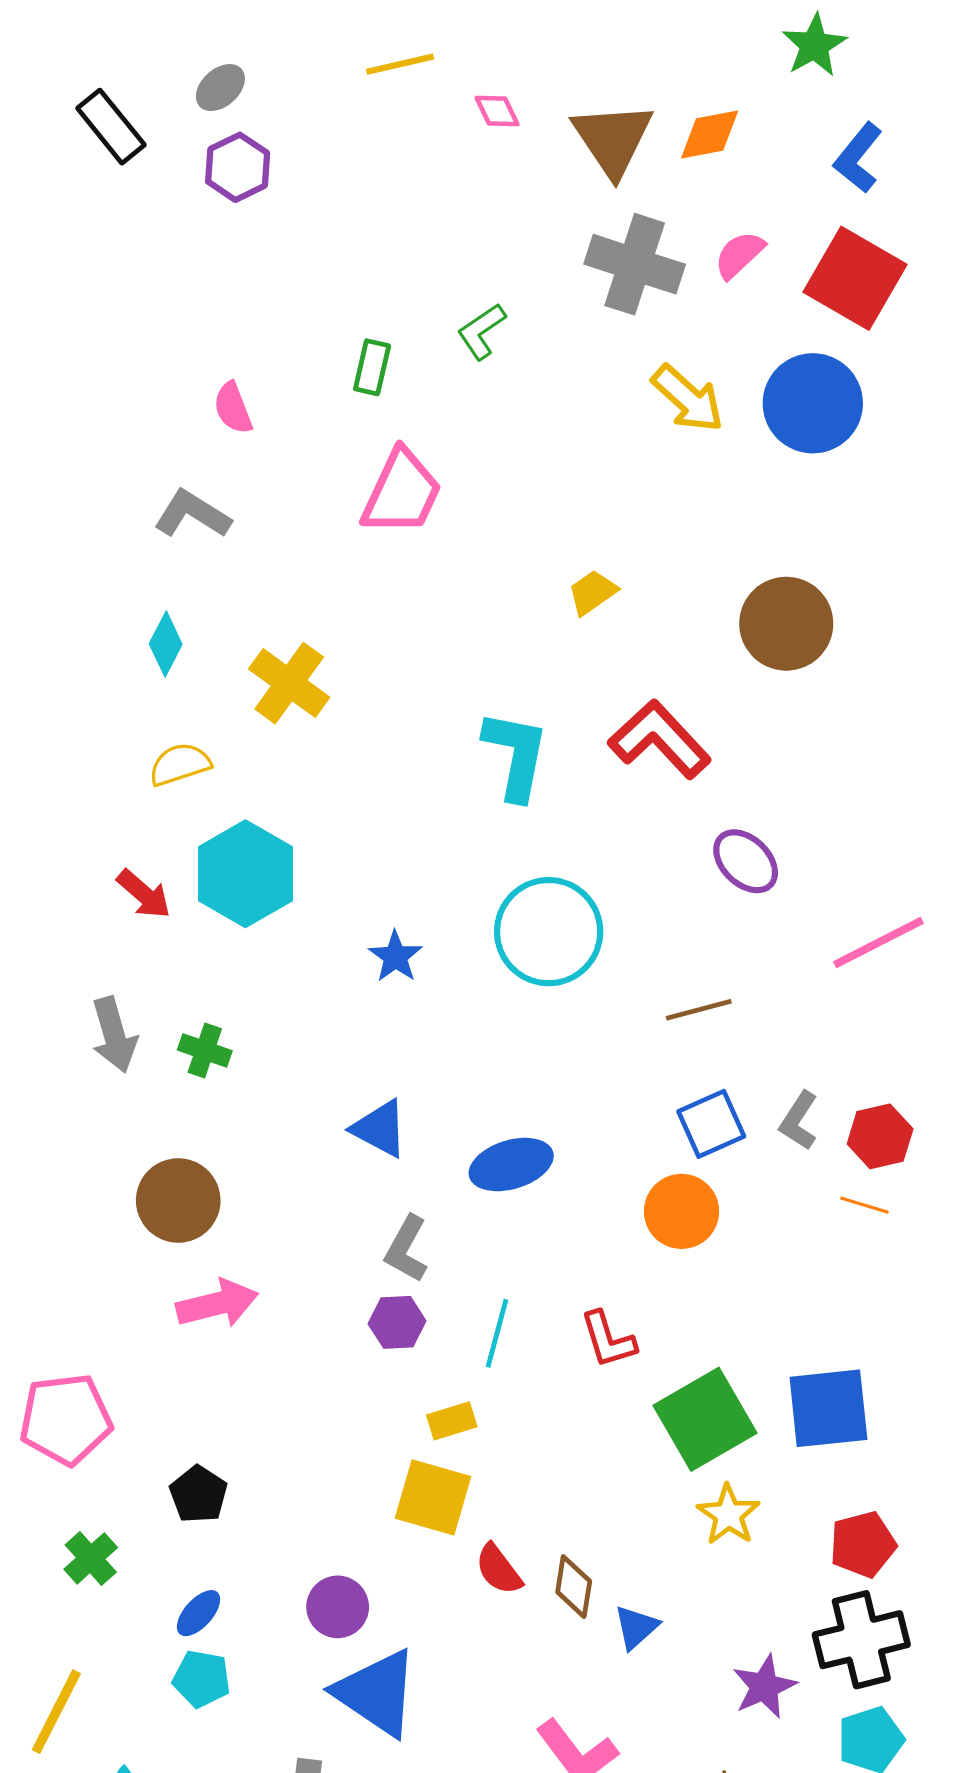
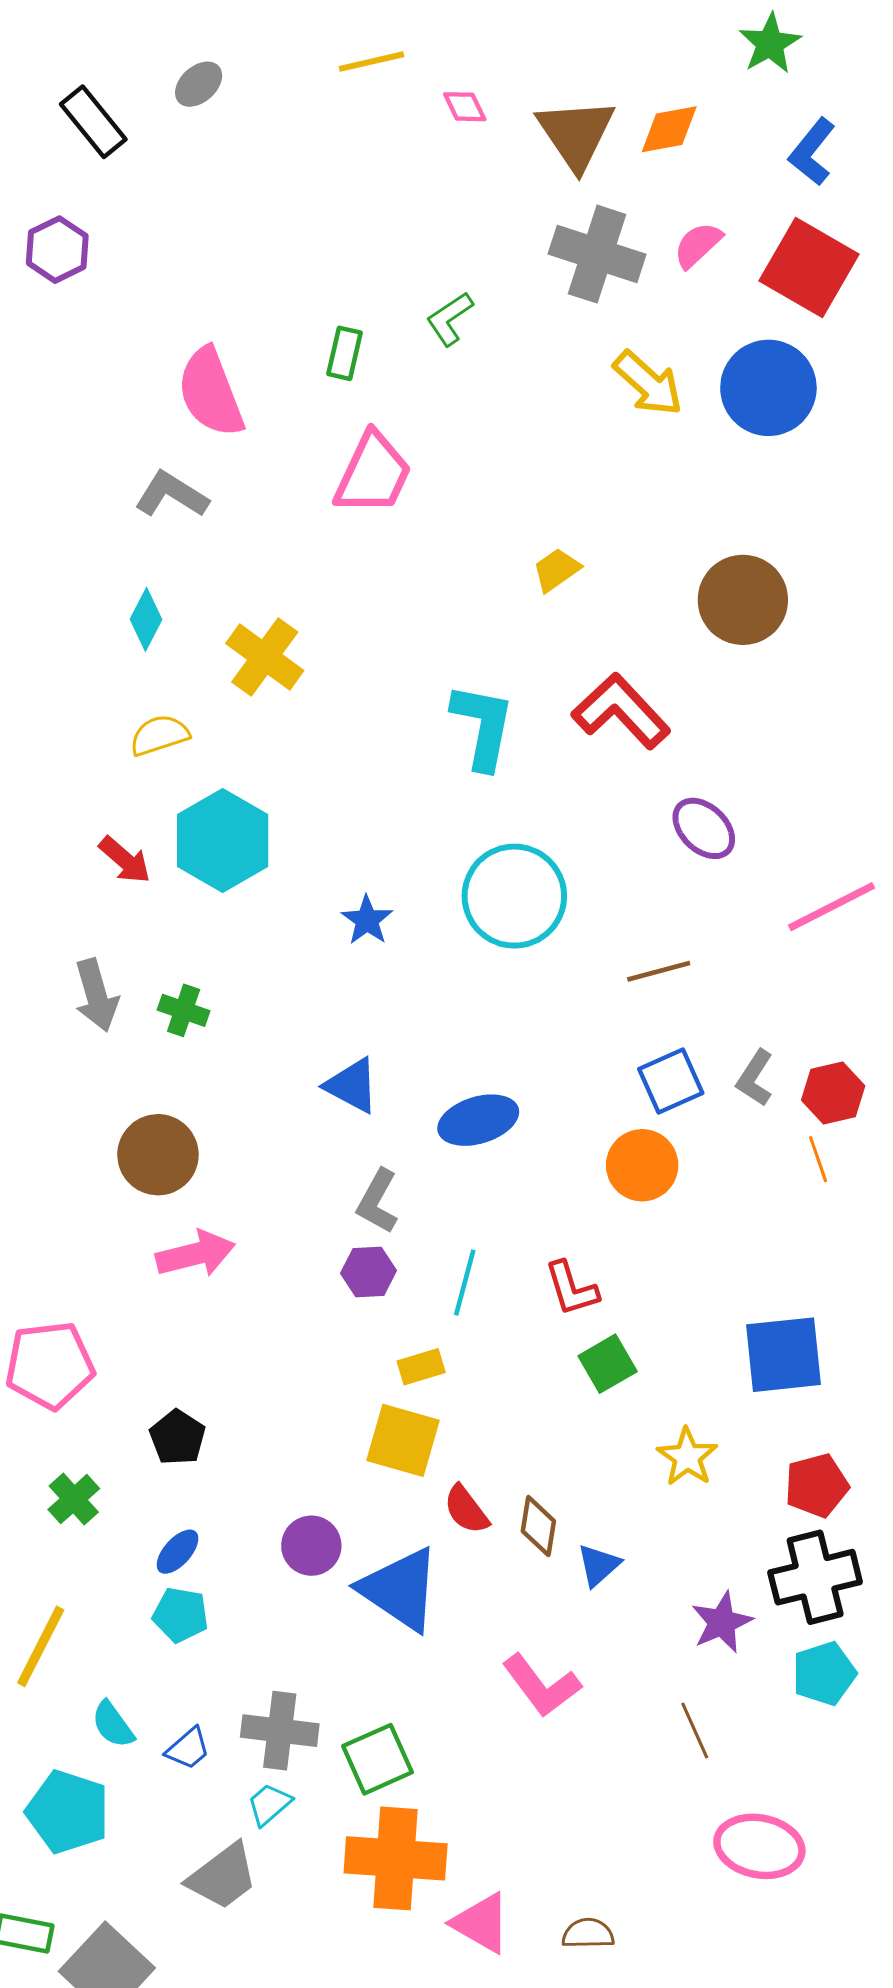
purple hexagon: (238, 167) -> (57, 250), moved
pink semicircle: (233, 408) -> (211, 392), size x1.8
orange line: (864, 1205) -> (818, 1159), turned 54
green square: (705, 1419) -> (608, 1364), moved, size x0.6
blue triangle: (377, 1693) -> (400, 1589), moved

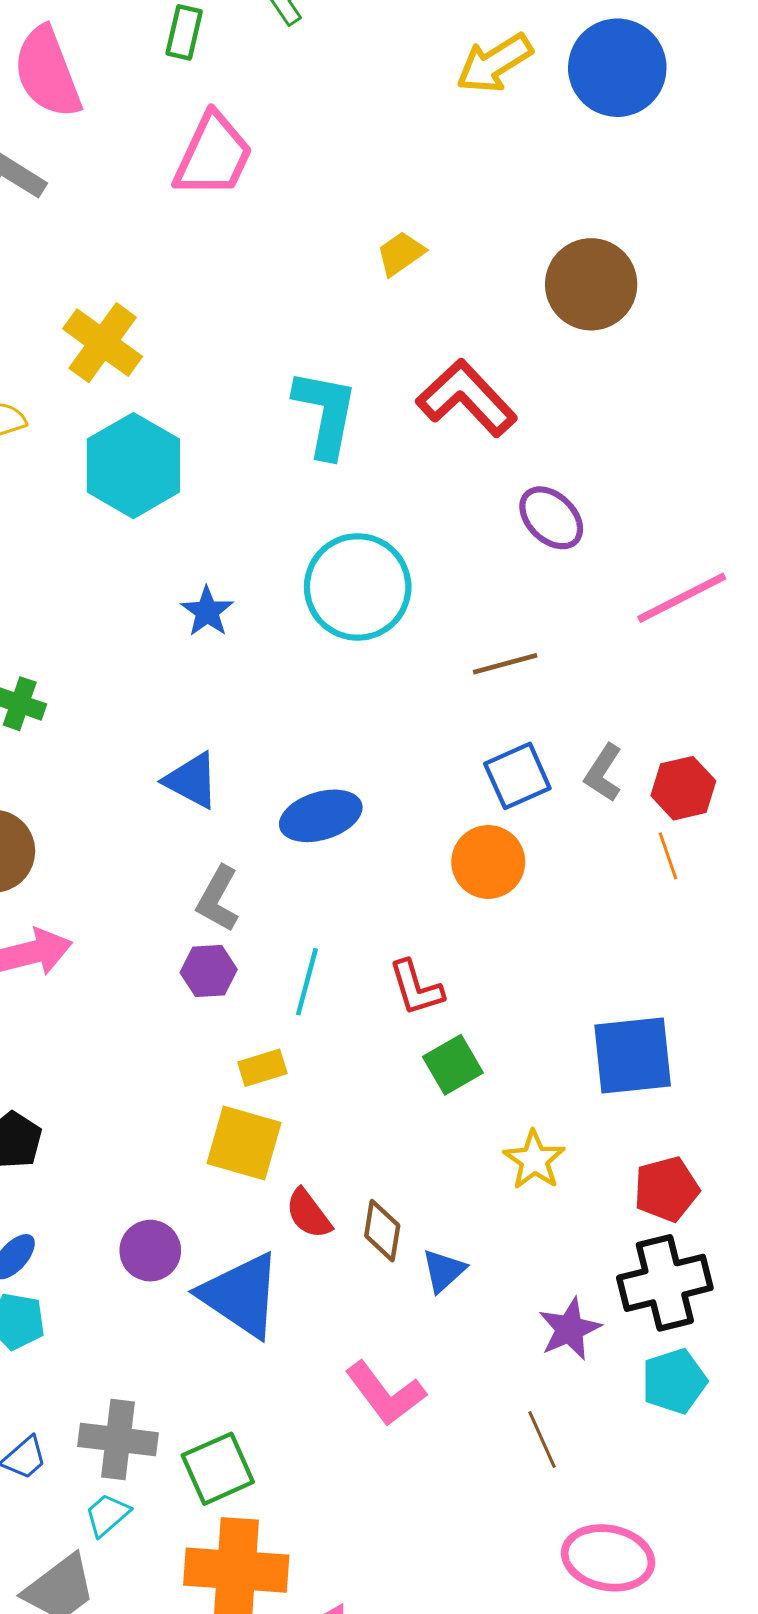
yellow arrow: (648, 383) -> (494, 63), turned 106
cyan hexagon: (223, 840) -> (133, 466), moved

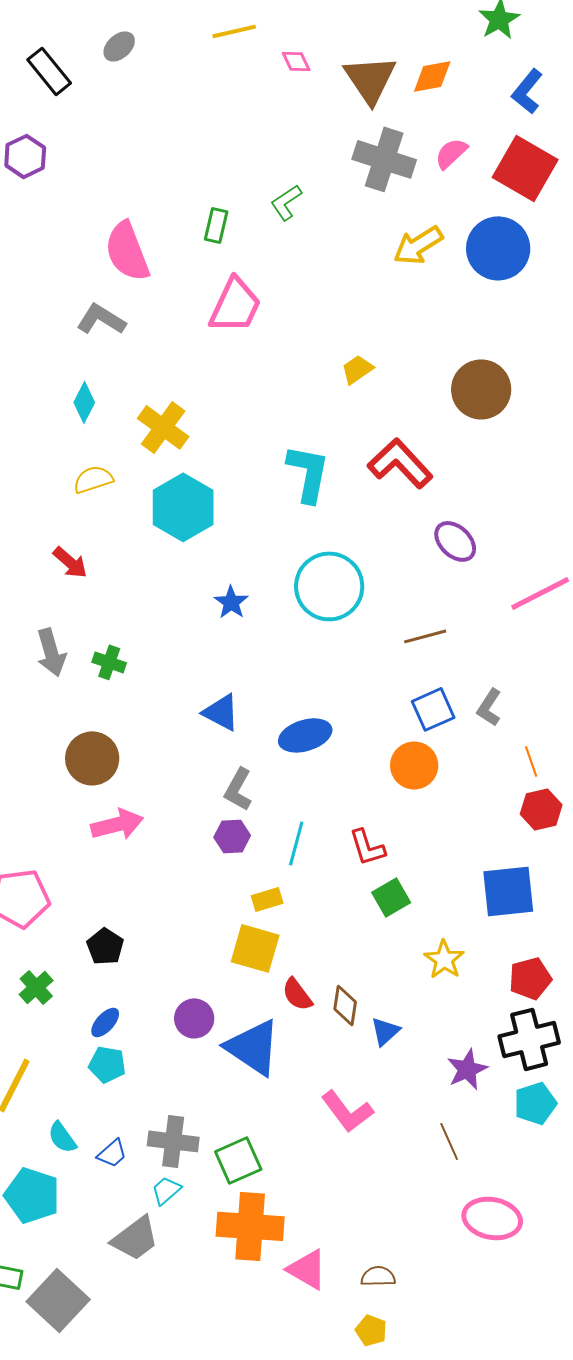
red hexagon: (683, 788) -> (541, 809), moved

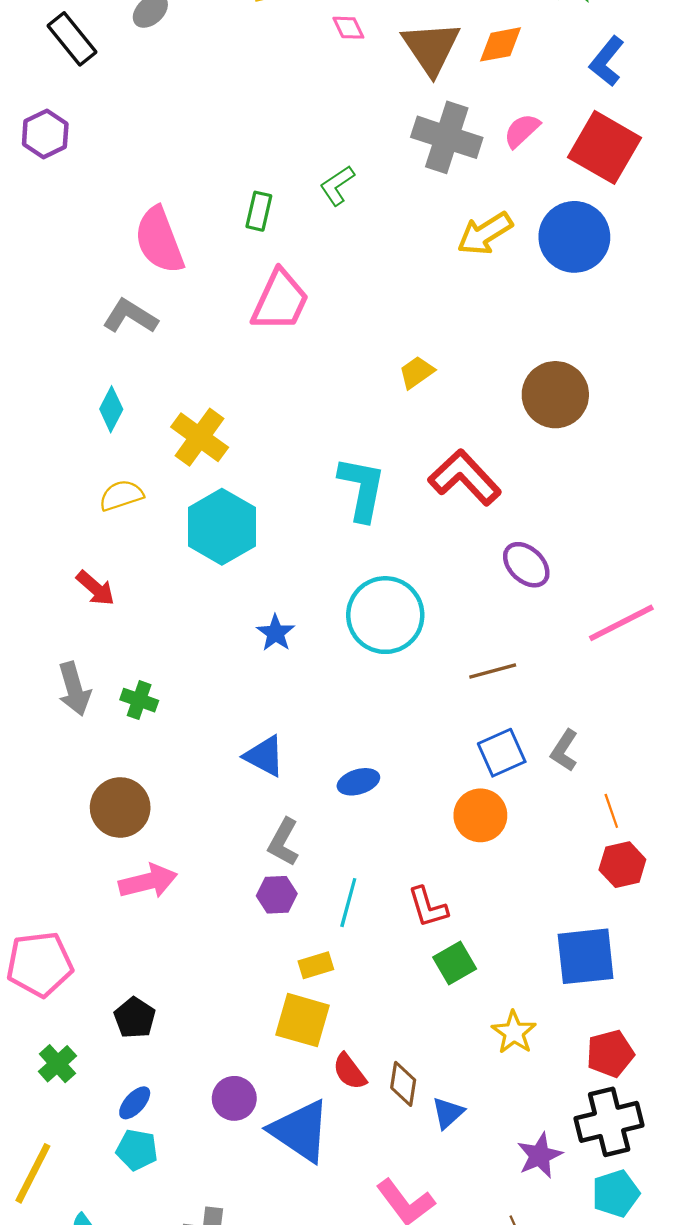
blue ellipse: (305, 735) -> (358, 782), size x0.7

